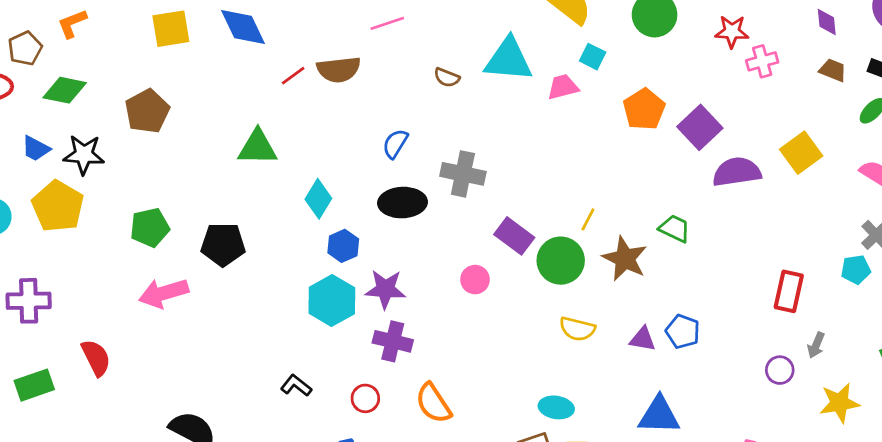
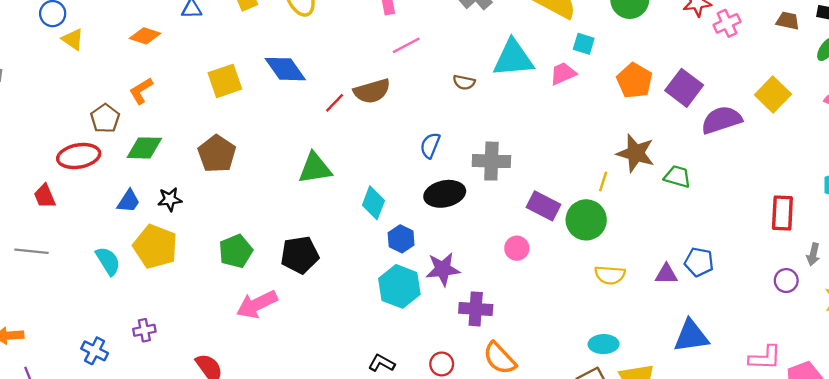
blue trapezoid: (36, 149) -> (129, 201), turned -75
black star: (84, 155) -> (170, 199), size x0.7
brown star: (625, 259) -> (636, 153), moved
purple cross: (29, 301) -> (144, 330), size x0.6
purple cross: (393, 341) -> (476, 309), moved

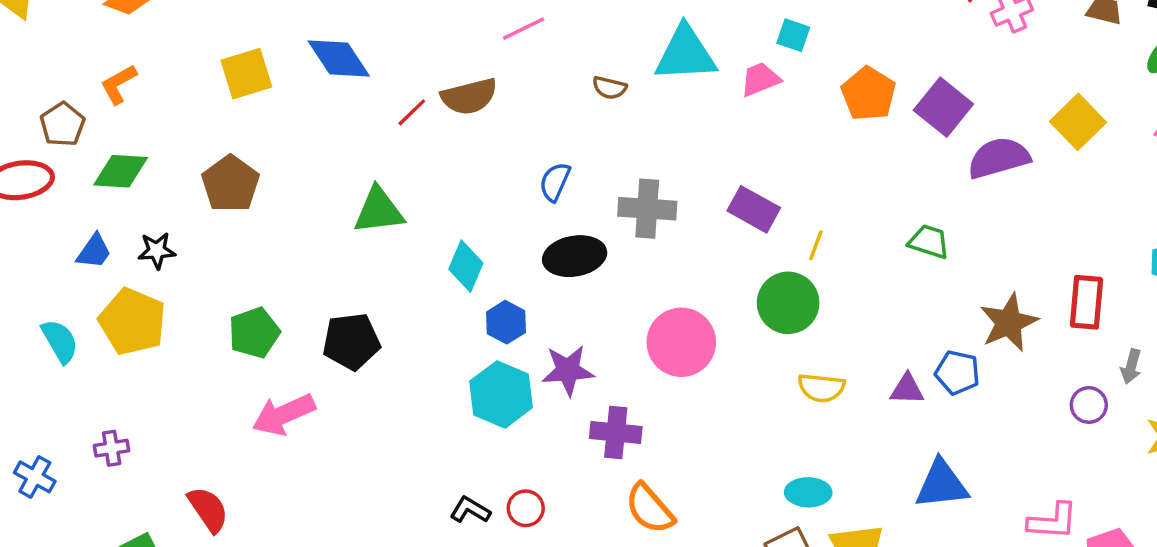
brown star: (636, 153) -> (1009, 322), moved, turned 30
purple rectangle: (544, 206) -> (754, 209), moved
pink circle: (517, 248) -> (681, 342), size x1.8
red circle: (442, 364) -> (526, 508), moved

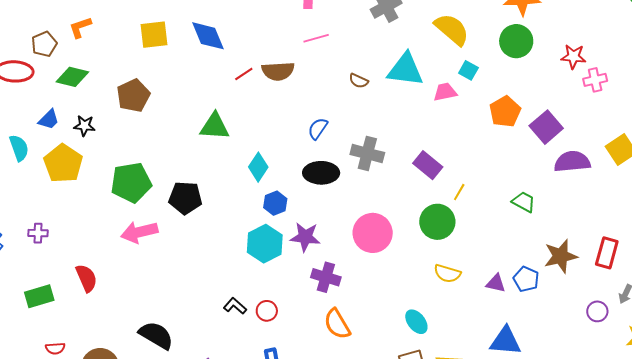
green pentagon: (254, 333) -> (131, 183), size x1.4
cyan semicircle: (60, 341) -> (19, 148), moved
cyan ellipse: (808, 492) -> (416, 322), moved, turned 40

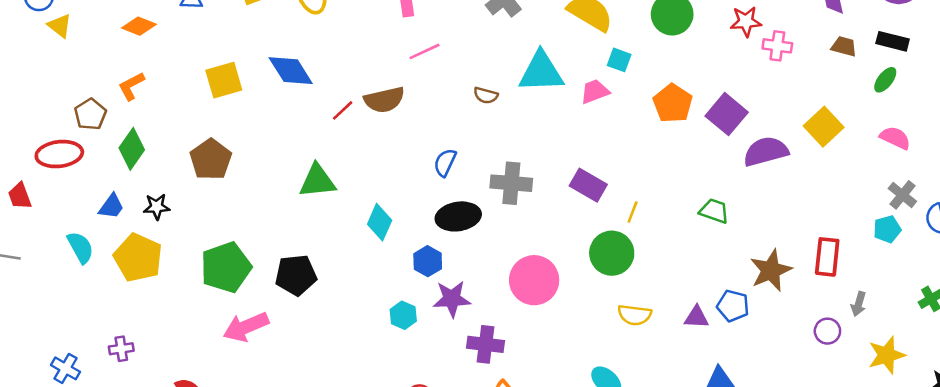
green diamond: (72, 77) -> (132, 149), turned -60
pink cross: (595, 80) -> (777, 46), turned 30
blue hexagon: (275, 203) -> (428, 261), moved
cyan hexagon: (265, 244) -> (403, 315), size x0.6

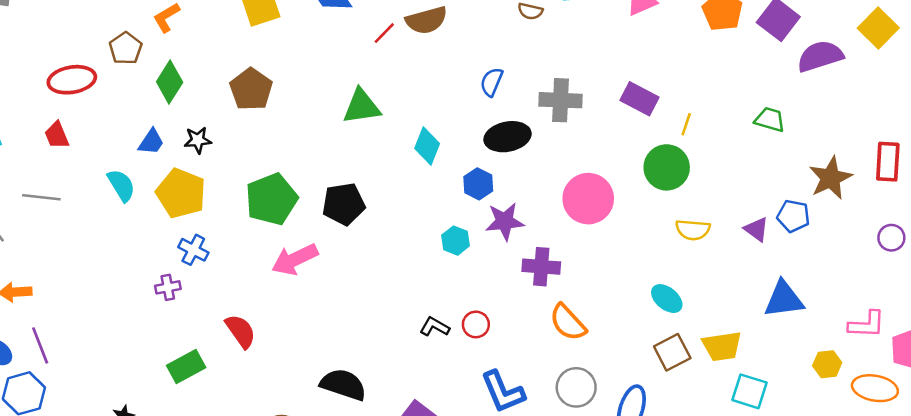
red ellipse: (59, 154) -> (72, 80), moved
purple triangle: (696, 317) -> (756, 229), turned 36
blue cross: (65, 368) -> (193, 250), moved

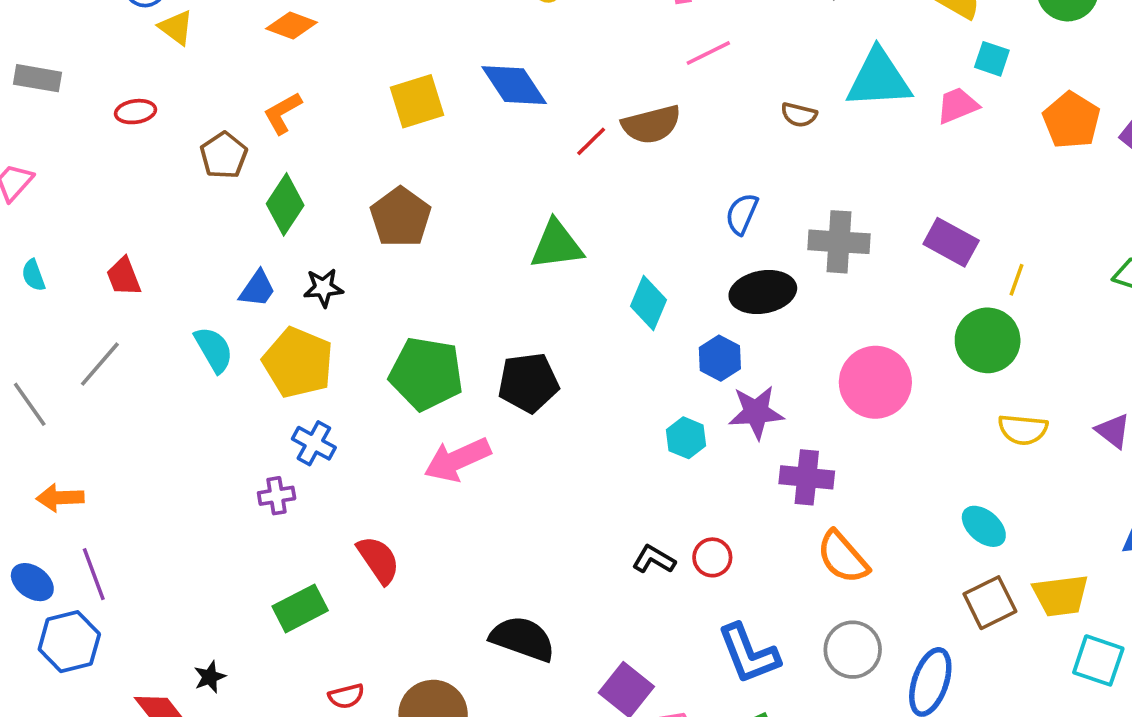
red ellipse: (72, 80) -> (135, 112), moved, size x0.6
gray line: (41, 197) -> (100, 364), turned -57
green pentagon: (271, 199) -> (426, 374), turned 30

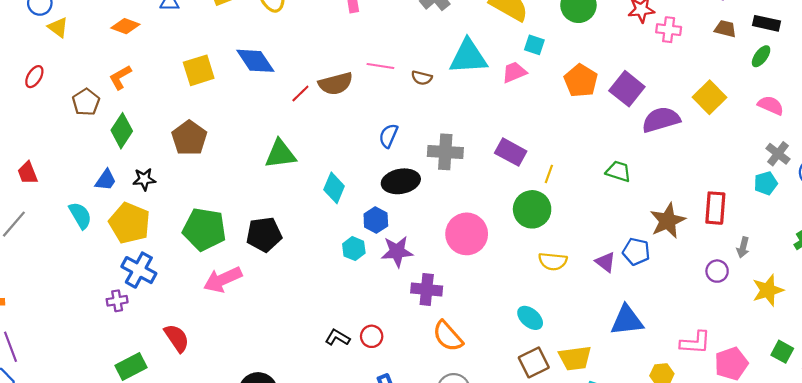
pink line: (708, 53) -> (380, 66), moved, turned 35
red ellipse: (135, 112) -> (34, 77), turned -50
cyan hexagon: (686, 438) -> (354, 249), moved
blue cross: (314, 443) -> (139, 270), size x1.4

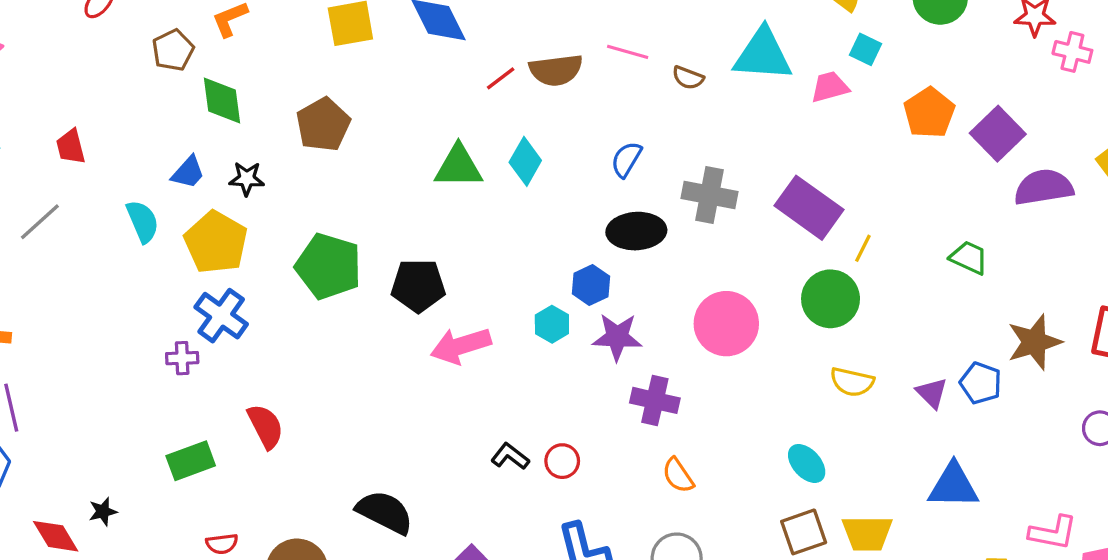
green diamond: (122, 131) -> (222, 101), turned -48
purple rectangle: (511, 152) -> (809, 208), size x1.4
cyan diamond: (334, 188) -> (525, 161), moved
pink arrow: (223, 280) -> (461, 346), moved
orange semicircle: (448, 336) -> (678, 475), size x0.7

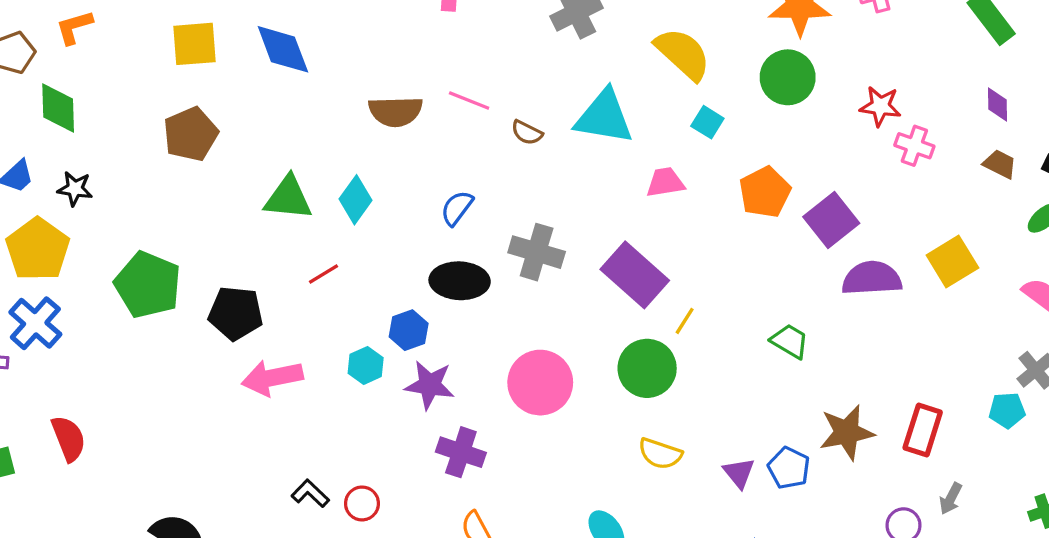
red line: (501, 78) -> (324, 274), moved
pink trapezoid: (830, 87) -> (665, 182), moved
brown pentagon: (323, 125) -> (191, 134), moved

